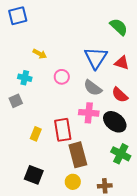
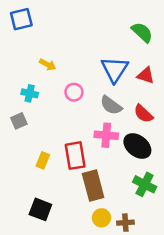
yellow circle: (73, 182) -> (101, 218), moved

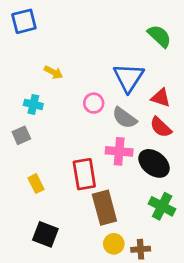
red triangle: (146, 75) -> (161, 98), moved
pink circle: (74, 92) -> (94, 103), moved
yellow rectangle: (43, 160) -> (36, 184), moved, turned -49

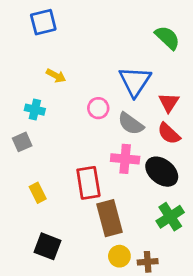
blue square: (24, 21) -> (43, 22), moved
red triangle: (161, 98) -> (169, 102), turned 45
green cross: (162, 206) -> (170, 217), turned 30

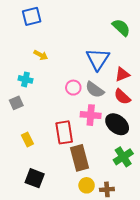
red triangle: (169, 102) -> (122, 74), turned 35
pink circle: (98, 108) -> (73, 88), moved

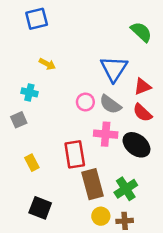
green cross: (123, 157) -> (126, 189), moved

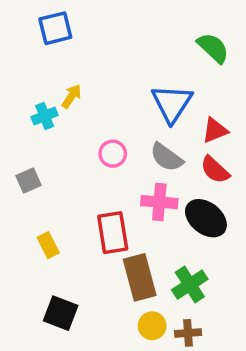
yellow arrow: (47, 64) -> (71, 96), turned -84
cyan cross: (29, 92) -> (45, 116), moved, turned -35
pink circle: (85, 102) -> (113, 154), moved

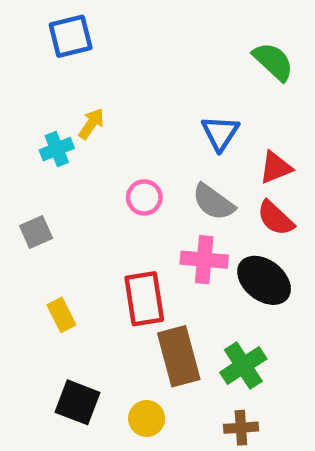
blue triangle: (172, 103) -> (220, 133), size x0.7
yellow circle: (152, 326) -> (147, 418), moved

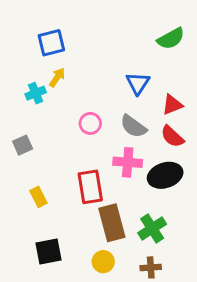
blue square: (71, 36) -> (51, 43), moved
green semicircle: (273, 62) -> (171, 39), turned 108
black ellipse: (264, 280) -> (165, 175), turned -56
black square: (78, 402) -> (48, 252), turned -32
yellow circle: (147, 418) -> (103, 262), moved

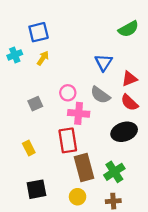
cyan cross: (36, 93) -> (15, 55), moved
gray square: (23, 145) -> (35, 104), moved
pink cross: (128, 162) -> (79, 113), moved

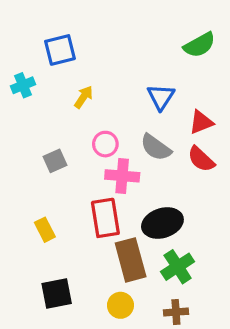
yellow arrow: (43, 58) -> (84, 97), moved
black ellipse: (124, 132) -> (162, 223), moved

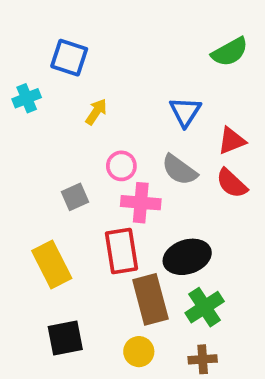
blue square: (60, 50) -> (69, 58), turned 32
gray square: (55, 161) -> (75, 197), moved
yellow rectangle: (45, 230) -> (52, 265), size x1.6

